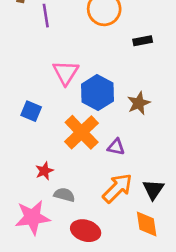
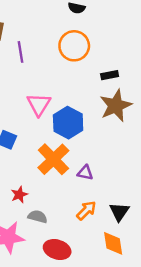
brown star: (139, 103) -> (116, 106), moved, size x1.5
orange arrow: (117, 188) -> (86, 210), size x0.7

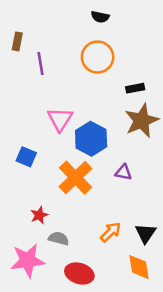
purple triangle: (85, 173) -> (123, 172), moved

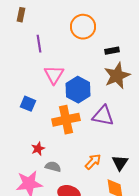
purple line: (41, 64) -> (39, 44), moved
purple triangle: (123, 172) -> (103, 116), size x1.6
orange cross: (76, 178) -> (66, 120), turned 32

